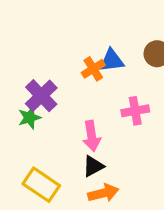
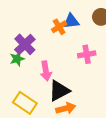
pink arrow: (92, 136) -> (46, 71), moved
black triangle: (93, 166) -> (59, 91), size x1.5

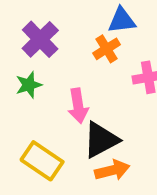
orange cross: (59, 27) -> (107, 49), moved
purple cross: (25, 44) -> (40, 39), moved

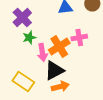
orange cross: (107, 49) -> (59, 46), moved, size x1.5
green star: (29, 85) -> (29, 38), moved

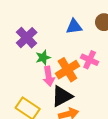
green star: (29, 38) -> (43, 58), moved
pink cross: (79, 38) -> (90, 60), turned 35

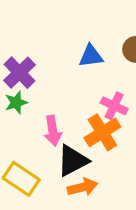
green star: (43, 58) -> (16, 103), moved
orange cross: (67, 70) -> (102, 132), moved

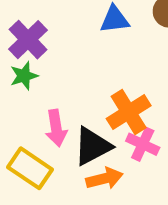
pink cross: (114, 106) -> (143, 144), moved
pink arrow: (53, 131) -> (56, 128), moved

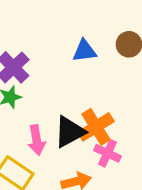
black triangle: (92, 146) -> (70, 132), moved

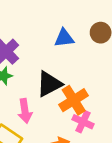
black triangle: (70, 132) -> (49, 84), moved

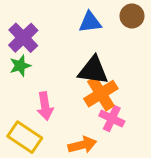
black triangle: (49, 84) -> (93, 70), moved, turned 36

